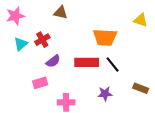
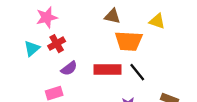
brown triangle: (61, 13) -> (112, 16), moved
pink star: (15, 16) -> (47, 17), moved
yellow triangle: (141, 20) -> (157, 21), moved

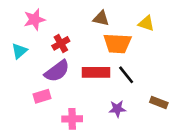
red cross: (57, 44) -> (61, 43), moved
purple semicircle: (69, 68) -> (57, 71), size x1.5

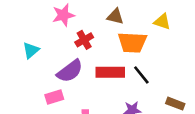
pink star: (34, 20) -> (63, 15), moved
red cross: (61, 43) -> (84, 40), moved

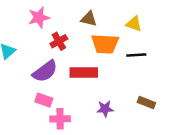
black line: (141, 75) -> (136, 55), moved, turned -54
pink rectangle: (54, 97) -> (44, 100), moved, turned 36

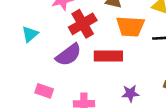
red cross: (59, 41) -> (83, 24), size x1.5
pink rectangle: (44, 100) -> (44, 91), moved

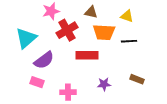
cyan triangle: (30, 34) -> (26, 38), size x1.6
purple semicircle: (69, 55) -> (44, 60), moved

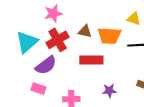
brown triangle: (91, 12) -> (85, 31), moved
red cross: (67, 30) -> (58, 40), moved

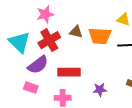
cyan triangle: (27, 42) -> (19, 42), turned -35
red rectangle: (91, 60) -> (69, 72), moved

